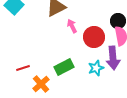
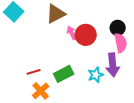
red circle: (94, 37) -> (86, 35), moved
red line: (23, 68) -> (34, 72), moved

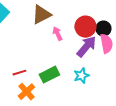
red circle: (86, 35) -> (85, 27), moved
purple arrow: (113, 65) -> (86, 47), moved, turned -135

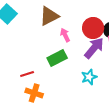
green rectangle: (49, 75) -> (57, 58), moved
orange cross: (26, 92) -> (34, 93), turned -30

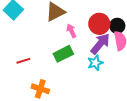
red line: (27, 74) -> (23, 61), moved
cyan star: (89, 77) -> (95, 63), moved

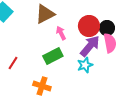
red line: (23, 61) -> (13, 63), turned -40
orange cross: (40, 89) -> (42, 86), moved

